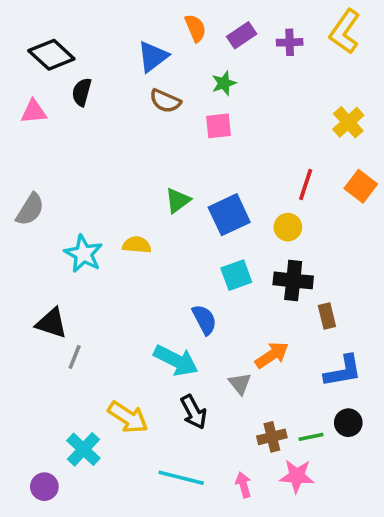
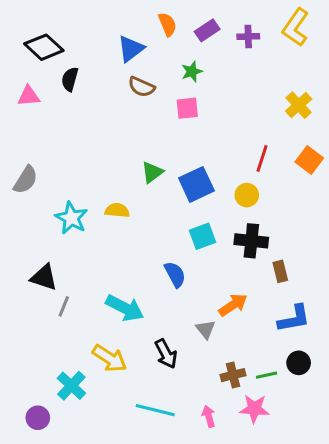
cyan arrow: (176, 360) -> (125, 308), moved

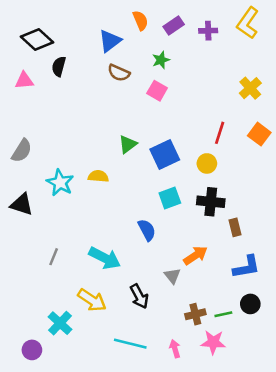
pink square: (187, 108) -> (157, 91), turned 36
black triangle: (44, 277) -> (22, 204), moved

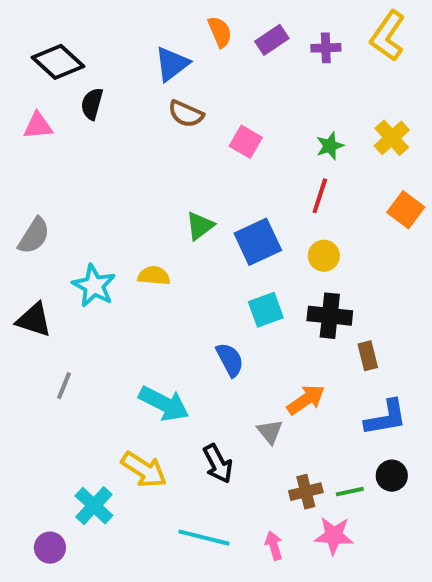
green star: (161, 60) -> (330, 146), moved
red line: (220, 133) -> (320, 196), moved
gray line: (54, 257) -> (64, 386), moved

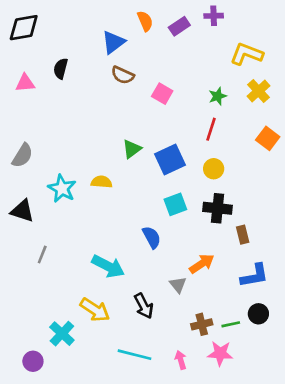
yellow L-shape: (388, 36) -> (247, 54), moved, turned 76
purple cross: (326, 48) -> (214, 16), moved
black diamond: (58, 62) -> (24, 28), moved, turned -52

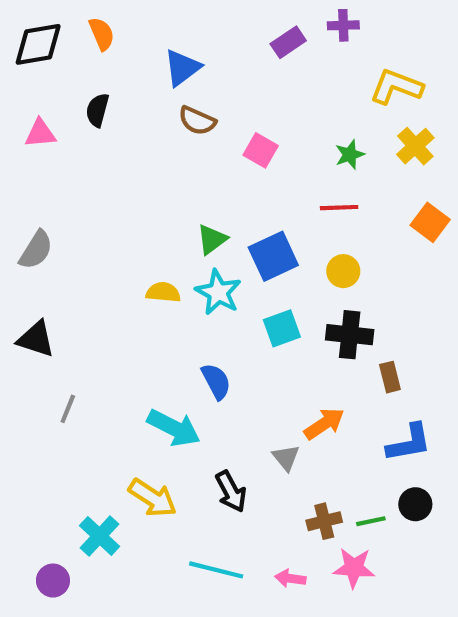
orange semicircle: (145, 21) -> (102, 34), moved
red line: (211, 129) -> (339, 208), turned 70
cyan star: (62, 189) -> (218, 292), moved
blue semicircle: (152, 237) -> (216, 381), moved
pink arrow: (181, 360) -> (290, 578), turned -66

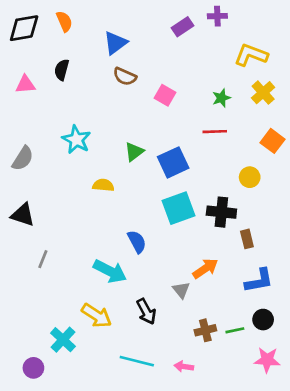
yellow circle: (343, 271) -> (250, 177), moved
cyan star: (218, 292) -> (76, 140), moved
cyan square: (282, 328) -> (178, 208), size x1.4
pink star: (354, 568) -> (267, 360), moved

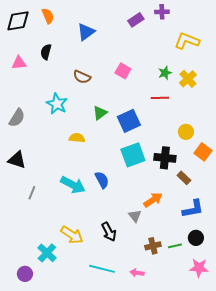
brown semicircle: (125, 76) -> (82, 77), moved
yellow cross: (263, 93) -> (188, 79), moved
orange square: (272, 141) -> (203, 152), moved
brown rectangle: (247, 239) -> (184, 178), turned -32
cyan arrow: (110, 271) -> (73, 185), moved

